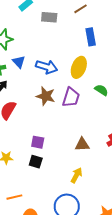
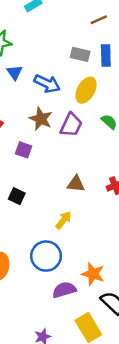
gray rectangle: (49, 17) -> (80, 54), moved
purple square: (38, 142) -> (24, 150), moved

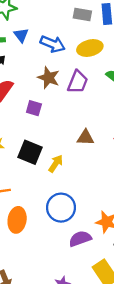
yellow ellipse: (86, 90) -> (90, 48), turned 50
black square: (17, 196) -> (30, 152), size x1.5
yellow arrow: (63, 220) -> (56, 164), moved

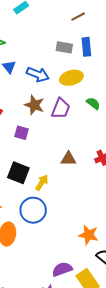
blue circle: (61, 208) -> (33, 210), moved
purple semicircle: (80, 239) -> (62, 269), moved

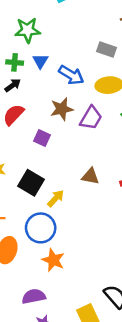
brown star: (34, 105) -> (62, 109), turned 30
orange star: (88, 235) -> (53, 260), moved
purple semicircle: (62, 269) -> (34, 296), moved

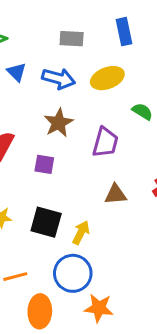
gray rectangle: (106, 49) -> (72, 39), moved
purple trapezoid: (91, 118) -> (105, 142), moved

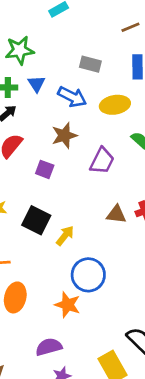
brown triangle: (115, 194) -> (116, 214), moved
blue circle: (73, 273) -> (88, 275), moved

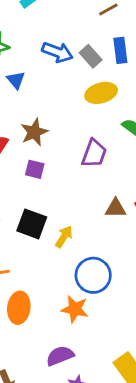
gray rectangle: (90, 64) -> (91, 56), moved, turned 40
blue arrow: (72, 97) -> (57, 52), moved
brown star: (64, 135) -> (34, 132), moved

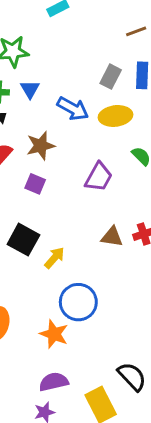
blue arrow: (57, 52) -> (73, 109), moved
gray rectangle: (91, 56) -> (111, 77), turned 60
purple semicircle: (60, 356) -> (54, 382), moved

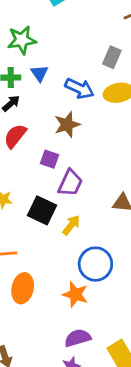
brown star: (41, 146) -> (67, 125), moved
purple trapezoid: (99, 177) -> (70, 183), moved

